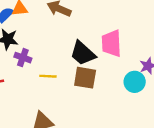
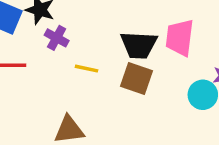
black trapezoid: (83, 53) -> (139, 45), turned -48

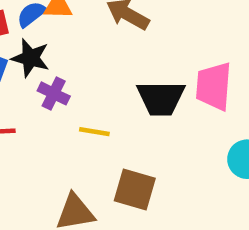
brown square: (136, 79) -> (135, 189), moved

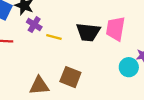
yellow line: (94, 132) -> (54, 37), moved

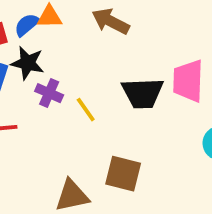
yellow line: (54, 37) -> (86, 110), turned 48

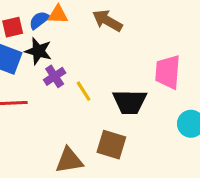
purple cross: (49, 93) -> (55, 76), turned 30
black trapezoid: (143, 93) -> (130, 102), moved

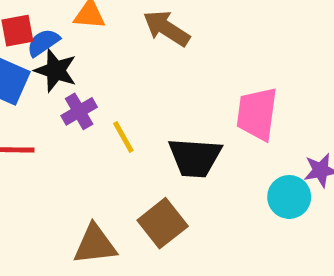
blue semicircle: (39, 20) -> (43, 43), moved
brown square: (111, 145) -> (163, 223), turned 32

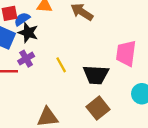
purple cross: (79, 111) -> (26, 59), moved
brown square: (163, 223) -> (98, 108), moved

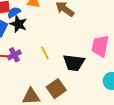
purple cross: (26, 59) -> (14, 55), moved
brown square: (98, 108) -> (56, 89), moved

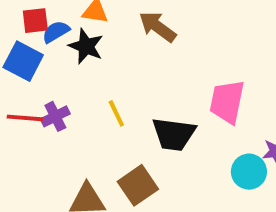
black star: (18, 24) -> (86, 46), moved

